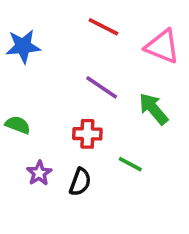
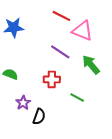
pink triangle: (162, 46) -> (82, 31), moved
black semicircle: (80, 182) -> (39, 117), moved

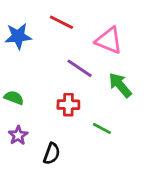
red line: (61, 16) -> (61, 22), moved
purple star: (23, 103) -> (18, 135), moved

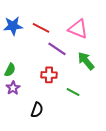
red line: (61, 22) -> (41, 28), moved
green semicircle: (14, 98) -> (10, 70), turned 96
purple star: (18, 135) -> (13, 88), moved

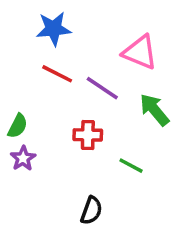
blue star: (13, 26) -> (54, 29), moved
red line: (41, 28) -> (57, 74), moved
black semicircle: (37, 110) -> (91, 211), moved

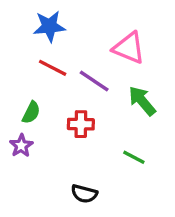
green semicircle: (18, 126) -> (31, 113), moved
green line: (131, 166) -> (134, 157), moved
black semicircle: (91, 211) -> (84, 194), turned 85

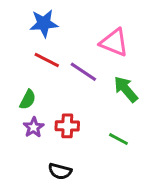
red cross: (81, 124) -> (67, 126), moved
purple star: (21, 146) -> (34, 127), moved
black semicircle: (84, 194) -> (60, 171), moved

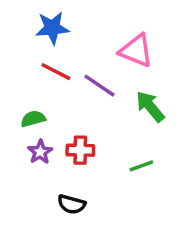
green semicircle: (28, 100) -> (33, 119), turned -132
green line: (118, 139) -> (141, 166), turned -48

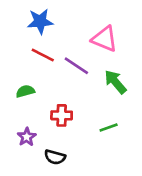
purple star: (40, 152) -> (27, 137), moved

